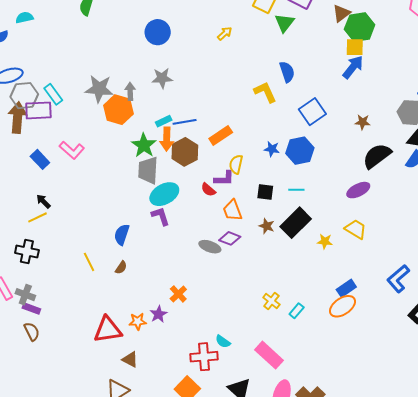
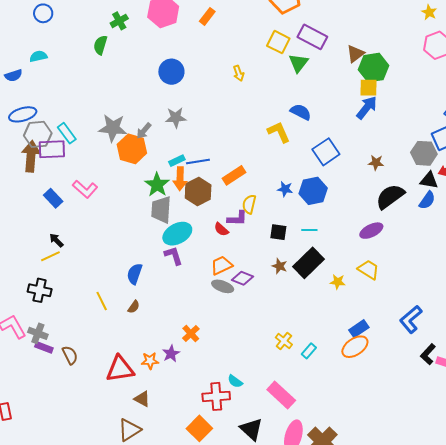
yellow arrow: (225, 33) -> (238, 73), turned 112
blue semicircle: (287, 72) -> (301, 112), turned -45
gray arrow: (130, 91) -> (144, 131), turned -138
orange trapezoid: (232, 210) -> (221, 265), moved, turned 85
brown semicircle: (32, 332) -> (70, 355), moved

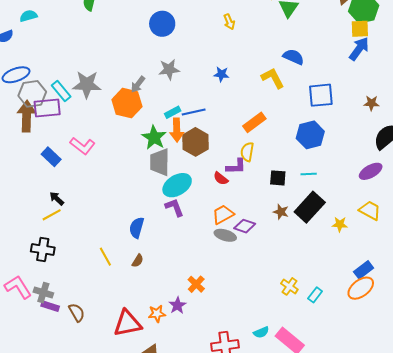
gray star: (113, 128) -> (87, 84), moved
blue square: (326, 152) -> (321, 95), turned 32
orange rectangle: (234, 175) -> (254, 122), moved
blue star: (285, 189) -> (221, 74), moved
cyan semicircle: (235, 381) -> (261, 332), moved, turned -56

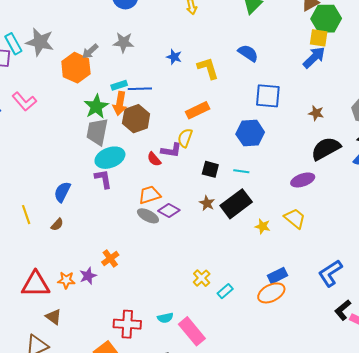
yellow L-shape: (273, 78) -> (208, 68), moved

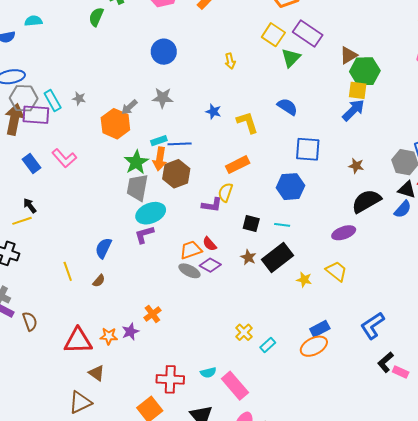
gray star: (40, 42) -> (79, 98), size x0.5
red semicircle: (154, 159) -> (210, 244), moved
purple L-shape: (103, 179) -> (144, 235), turned -95

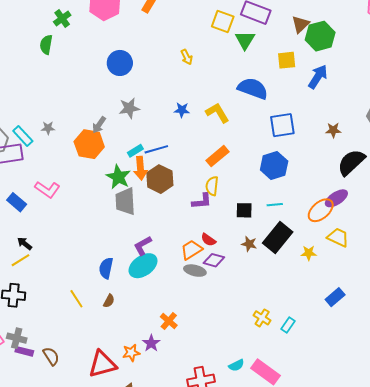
yellow square: (358, 90) -> (287, 60), moved
blue semicircle: (287, 107) -> (253, 88), size x1.4
cyan ellipse: (151, 213) -> (143, 266), moved
orange ellipse: (314, 346) -> (321, 210), moved

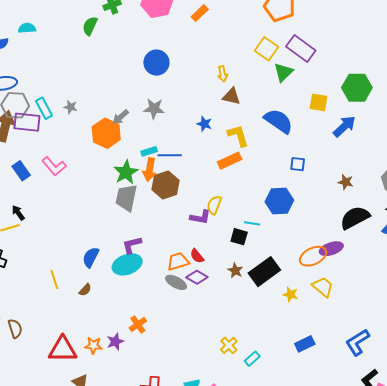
brown triangle: (301, 24) -> (232, 96), moved, turned 42
blue square: (282, 125) -> (298, 164), size x0.6
orange rectangle: (218, 156) -> (230, 161), moved
cyan line: (275, 205) -> (252, 223), moved

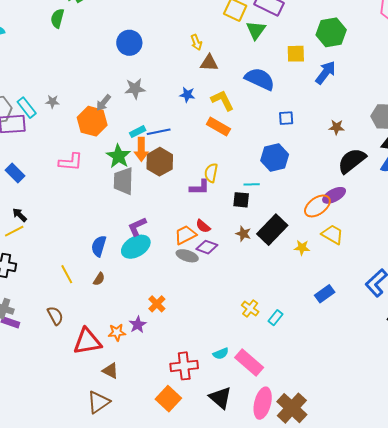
orange rectangle: (230, 161) -> (218, 127), turned 65
pink L-shape: (54, 166) -> (71, 162), moved, turned -35
brown semicircle: (15, 328) -> (55, 316), moved

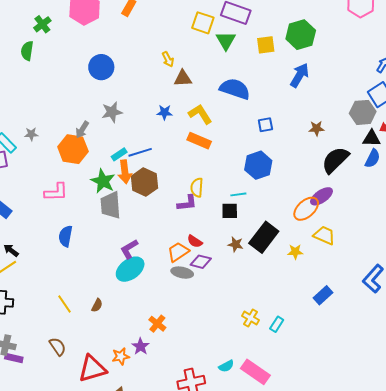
yellow square: (296, 54) -> (266, 45), moved
blue semicircle: (99, 246) -> (66, 236), moved

